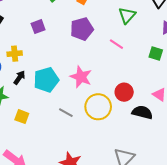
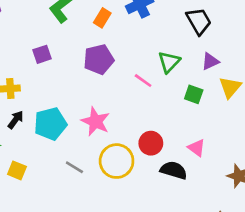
green triangle: (127, 15) -> (169, 62), moved

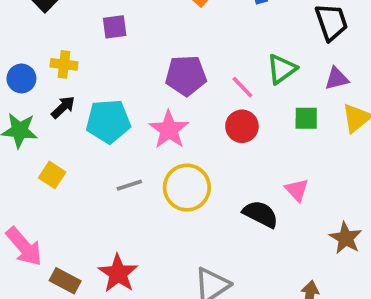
purple pentagon: (99, 59) -> (186, 76), moved
green square: (194, 94) -> (306, 118), turned -30
red circle: (151, 143) -> (242, 126), moved
gray line: (74, 167) -> (129, 185), turned -60

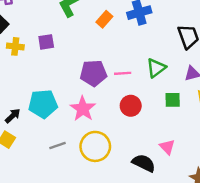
yellow cross: (64, 64) -> (15, 46), moved
pink line: (242, 87) -> (123, 73), moved, turned -49
black arrow: (63, 107) -> (13, 116), moved

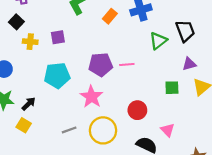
green triangle: (156, 68) -> (158, 41), moved
cyan pentagon: (43, 104) -> (57, 75), moved
red circle: (131, 106) -> (137, 110), moved

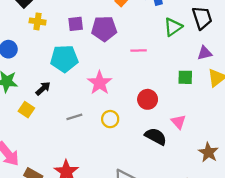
purple square: (58, 37) -> (76, 24), moved
purple pentagon: (101, 65) -> (104, 29), moved
black arrow: (29, 104) -> (43, 88), moved
yellow circle: (103, 130) -> (110, 119), size x0.6

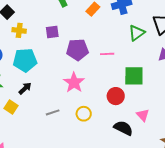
purple pentagon: (104, 29) -> (77, 50), moved
cyan pentagon: (64, 59) -> (25, 60), moved
green square: (185, 77) -> (134, 76), moved, size x1.5

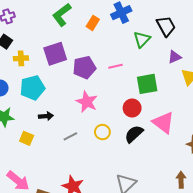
purple square: (52, 32) -> (55, 54), size x1.6
black arrow: (25, 88) -> (46, 116), moved, turned 48
pink triangle: (143, 115) -> (163, 123), size x1.6
black semicircle: (123, 128) -> (134, 134), moved, turned -60

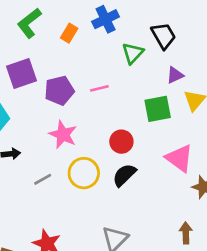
green square: (147, 84) -> (158, 109), moved
pink triangle: (163, 123) -> (179, 158), moved
yellow circle: (102, 132) -> (84, 173), size x1.5

